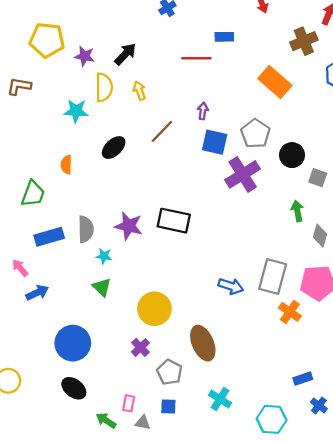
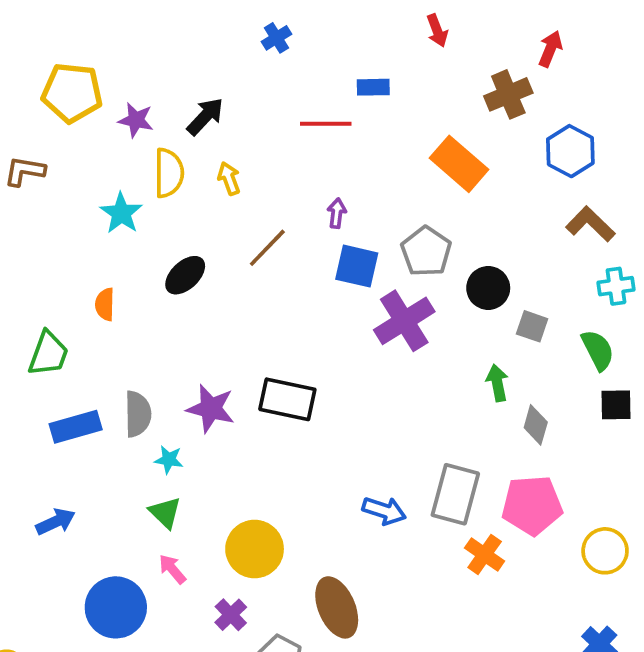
cyan star: (76, 111) -> (121, 213), turned 30
pink arrow: (20, 268) -> (172, 569), moved

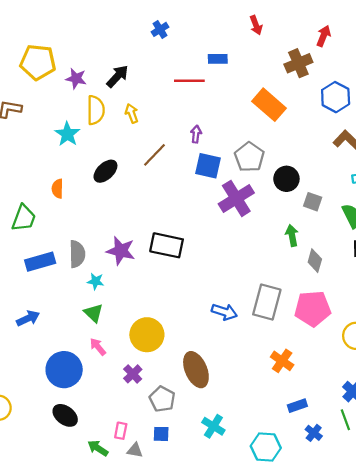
orange cross: (485, 554) -> (282, 361), moved

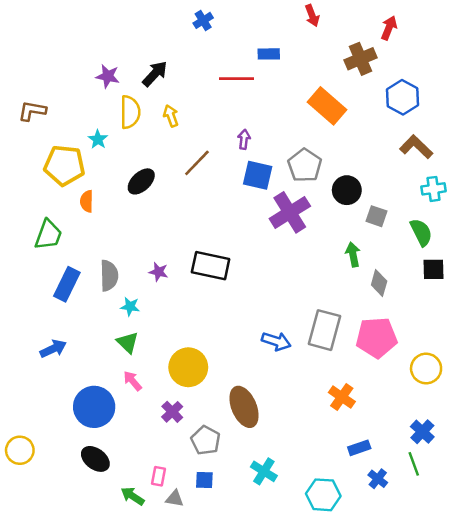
yellow pentagon: (38, 62) -> (64, 165), moved
cyan star: (67, 134) -> (98, 139), size x0.7
purple star: (121, 251) -> (159, 272), size x0.6
blue rectangle: (40, 262) -> (67, 284), turned -48

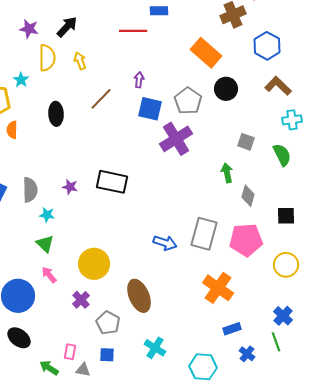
black ellipse: (141, 181) -> (56, 114), turned -50
black circle: (347, 190) -> (226, 89), moved
black square: (434, 269) -> (286, 216), moved
orange cross: (342, 397) -> (218, 288), size x1.4

